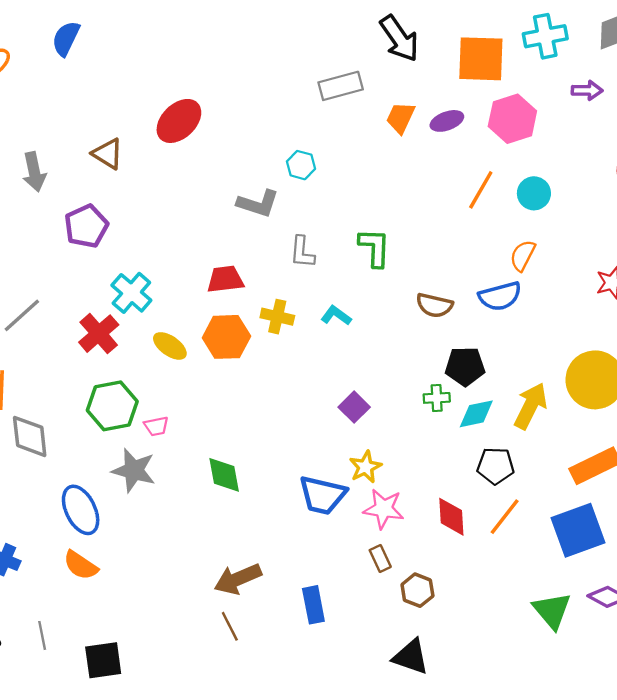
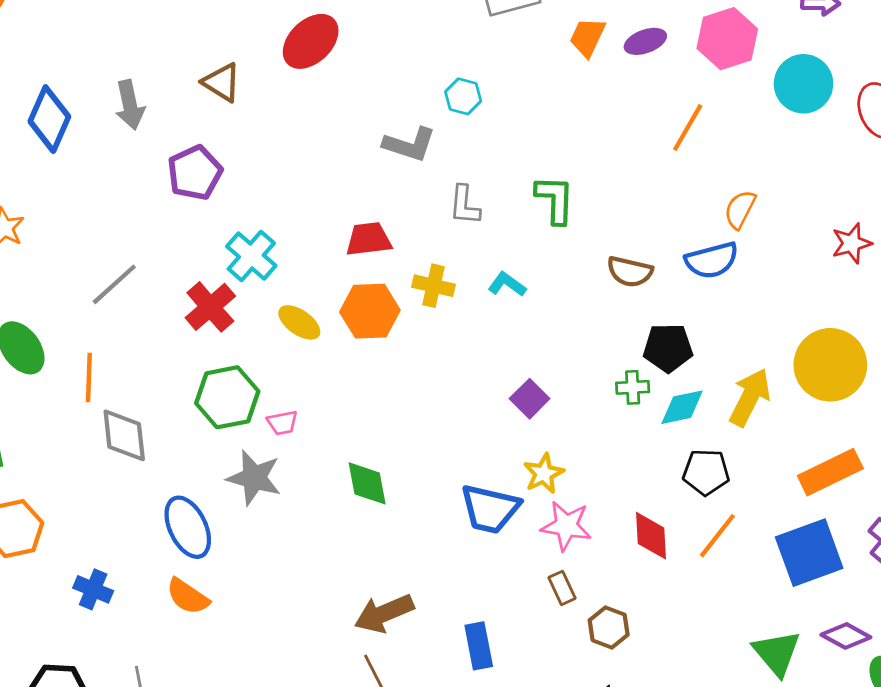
cyan circle: (534, 193) -> (804, 84), moved, size x1.4

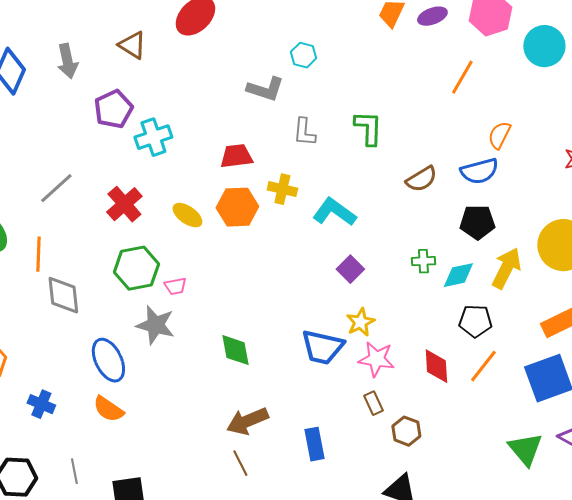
cyan cross: (251, 256) -> (153, 137), moved, turned 30
brown semicircle: (630, 272) -> (421, 179), turned -44
cyan L-shape: (507, 284) -> (334, 212), moved, size x1.6
black pentagon: (668, 348) -> (477, 222), moved
green diamond: (367, 483) -> (235, 350), moved

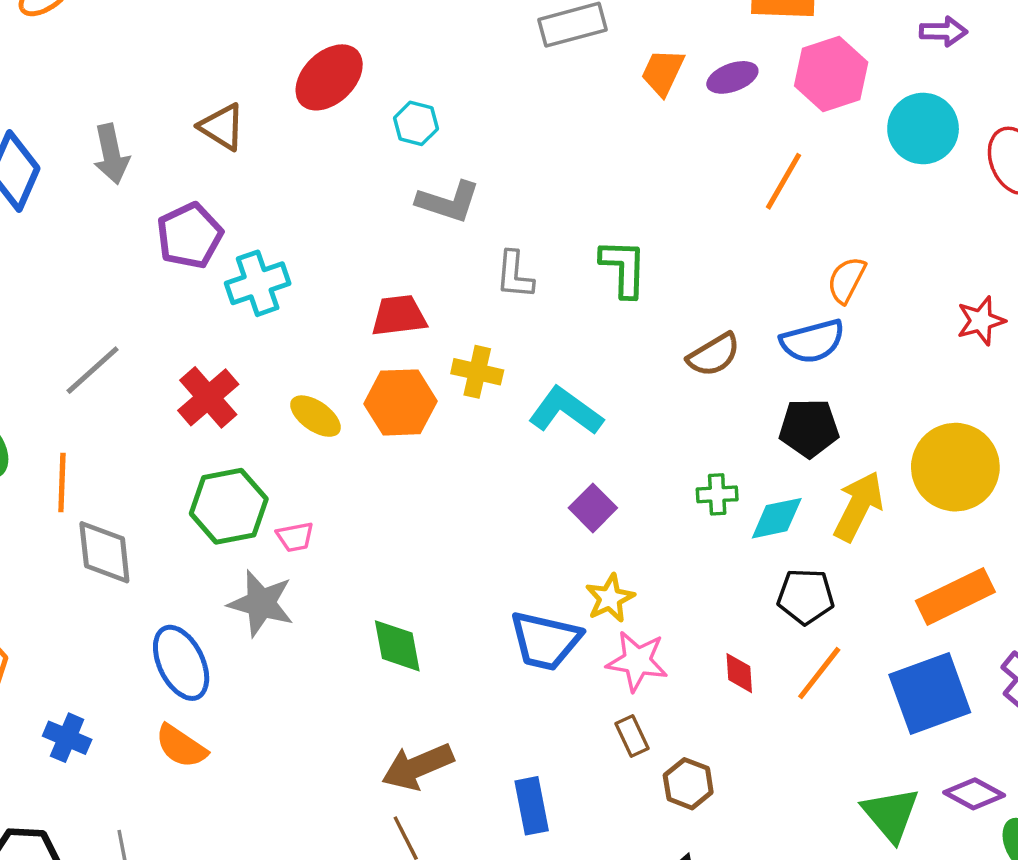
cyan hexagon: (303, 55) -> (416, 123), moved
red diamond: (436, 366) -> (739, 673), size x0.7

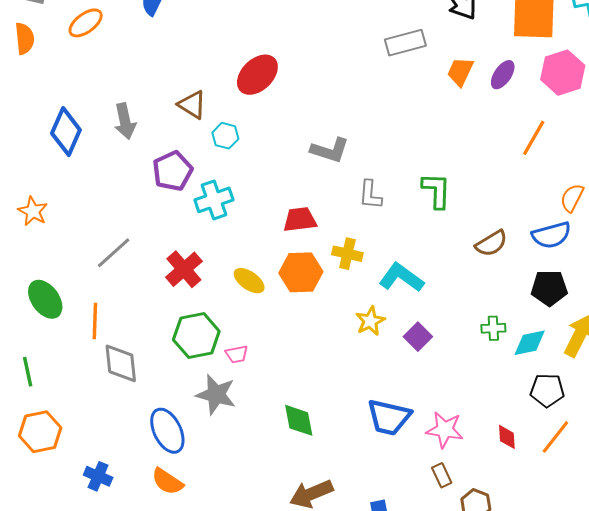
purple ellipse: (732, 77) -> (503, 75), turned -36
cyan hexagon: (416, 123) -> (225, 136), moved
yellow star: (610, 598) -> (370, 321), moved

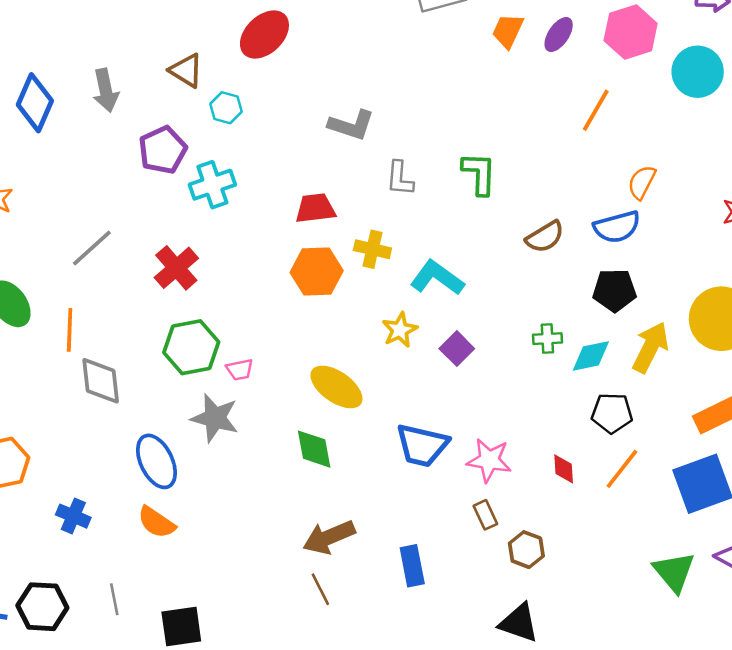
yellow ellipse: (249, 281) -> (336, 387), moved, size x1.4

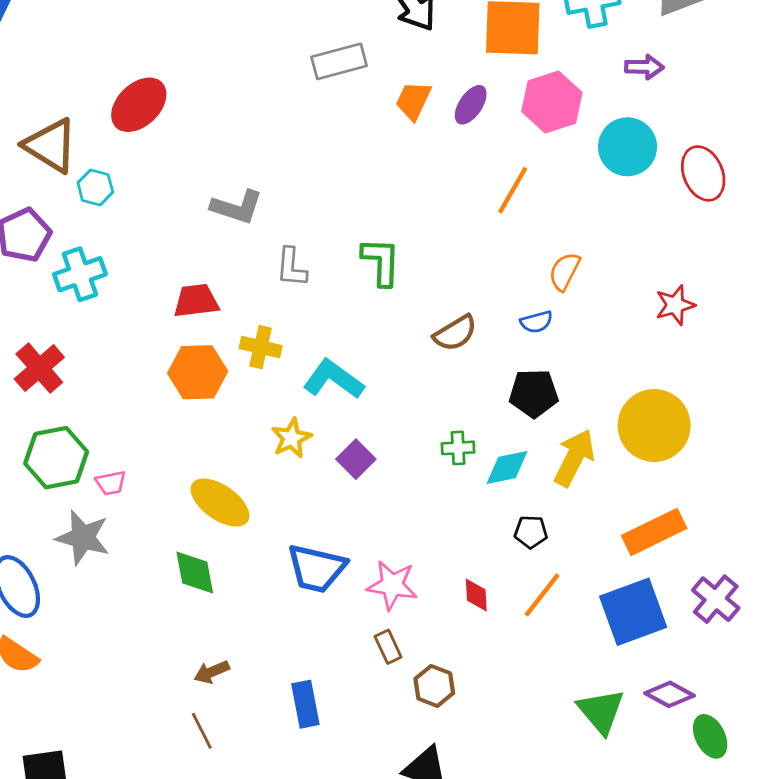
brown triangle: (186, 71) -> (51, 145), size x1.4
blue semicircle: (617, 227) -> (536, 322), size x0.6
black pentagon: (612, 413) -> (531, 532), size x0.7
brown arrow: (329, 537) -> (212, 672), size x0.6

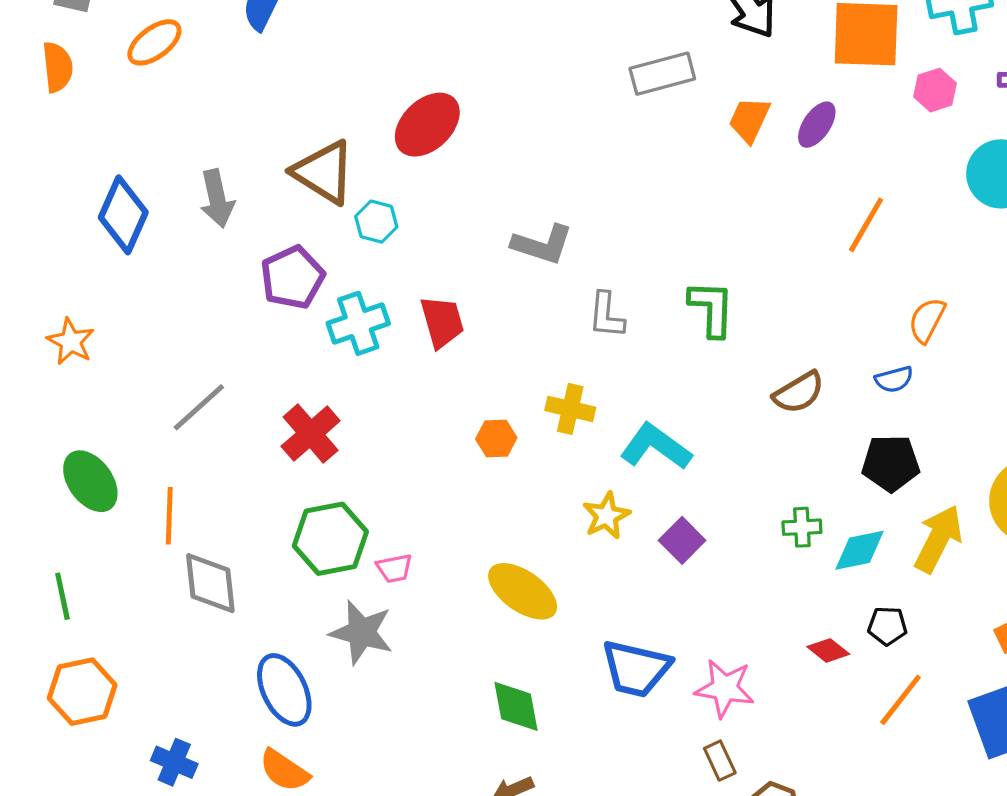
pink hexagon: (552, 102) -> (935, 90), moved, size x0.6
red trapezoid: (196, 301) -> (442, 322), moved, turned 81
orange hexagon: (198, 372) -> (496, 438), size x0.6
green diamond: (195, 573) -> (516, 706), moved
red diamond: (476, 595) -> (828, 650), moved, turned -48

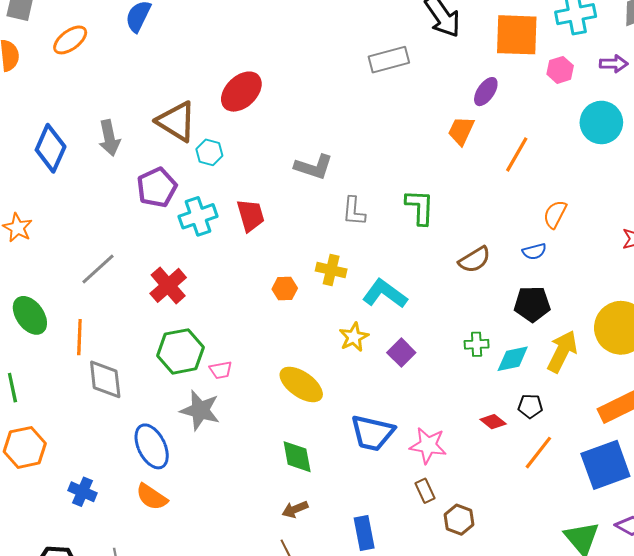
orange trapezoid: (749, 120) -> (461, 131), moved

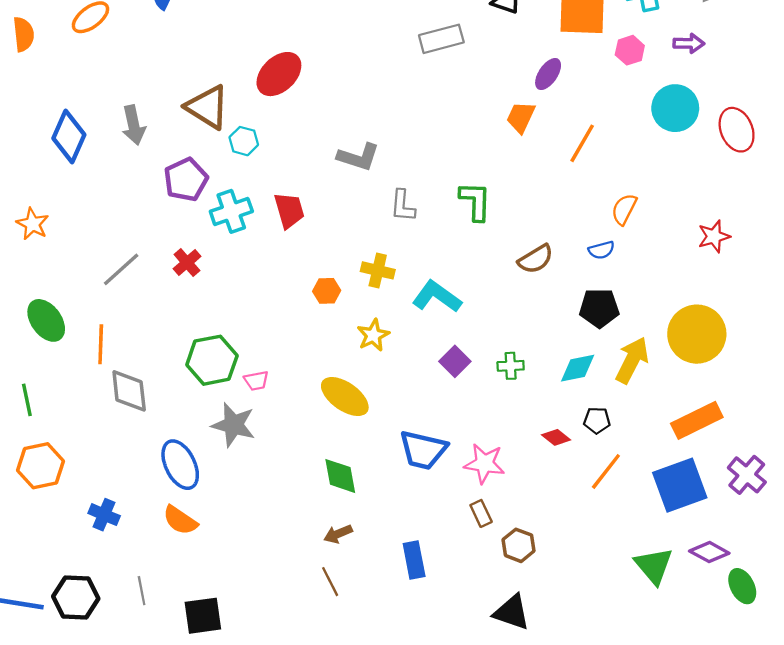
red cross: (168, 285) -> (187, 263), moved, size x0.7
yellow star: (354, 337) -> (373, 335), moved
green cross: (477, 344) -> (511, 366), moved

